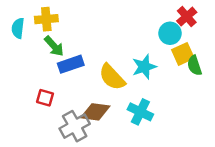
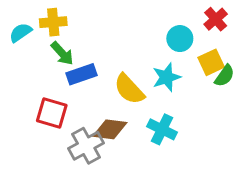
cyan semicircle: (18, 28) -> (20, 33), turned 48
cyan circle: (170, 33) -> (180, 39), moved
green semicircle: (194, 65) -> (225, 76), turned -126
red square: (45, 98) -> (52, 113), size x1.5

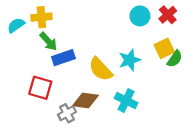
cyan circle: (180, 39) -> (140, 16), moved
gray cross: (86, 146) -> (67, 113), size x0.7

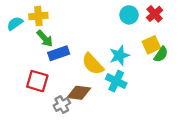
cyan cross: (126, 101) -> (116, 81), moved

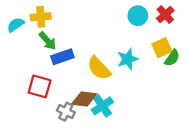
cyan cross: (116, 81) -> (102, 106), moved, turned 30
gray cross: (62, 104) -> (66, 112), turned -35

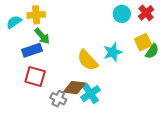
blue rectangle: (62, 57) -> (32, 50), moved

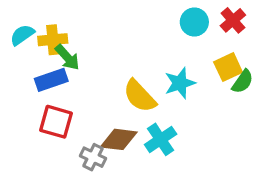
yellow cross: (36, 15) -> (53, 40), moved
cyan cross: (91, 94) -> (161, 139), moved

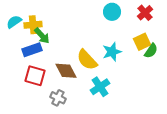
cyan circle: (194, 22) -> (112, 12), moved
brown diamond: (119, 139) -> (66, 71), moved, turned 55

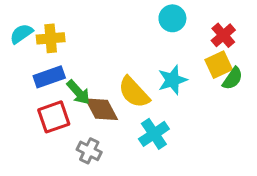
red cross: (145, 13) -> (223, 35), moved
green arrow: (42, 36) -> (78, 92), moved
red square: (35, 76) -> (54, 117), turned -35

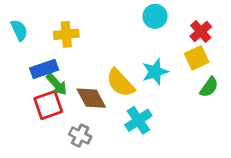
cyan semicircle: (21, 34) -> (19, 30), turned 100
yellow cross: (51, 38) -> (66, 34), moved
green semicircle: (233, 78) -> (209, 87), moved
green arrow: (78, 92) -> (57, 84), moved

